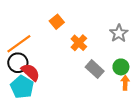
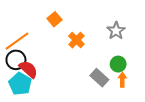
gray rectangle: (95, 69) -> (99, 78), moved

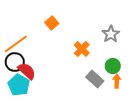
orange cross: (76, 40) -> (82, 49), moved

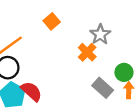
gray star: (111, 34) -> (100, 34), moved
red semicircle: (27, 71) -> (31, 91), moved

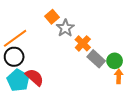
gray star: (100, 34) -> (65, 28), moved
gray rectangle: (103, 88) -> (96, 59), moved

